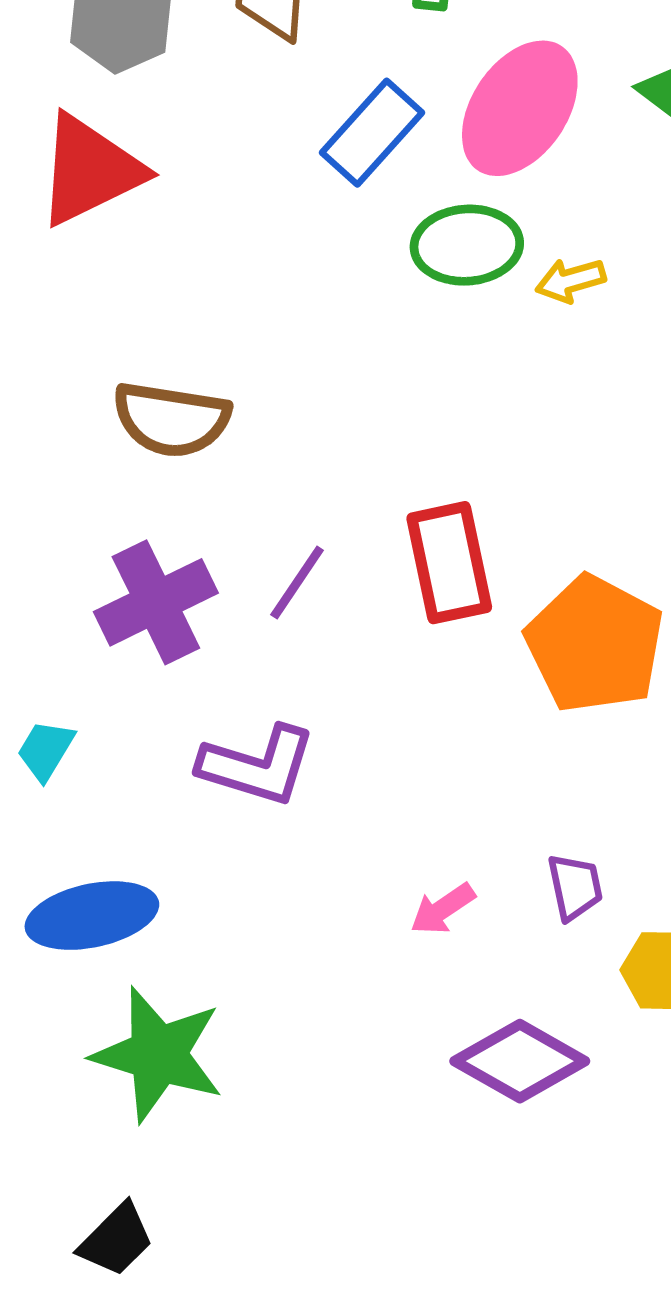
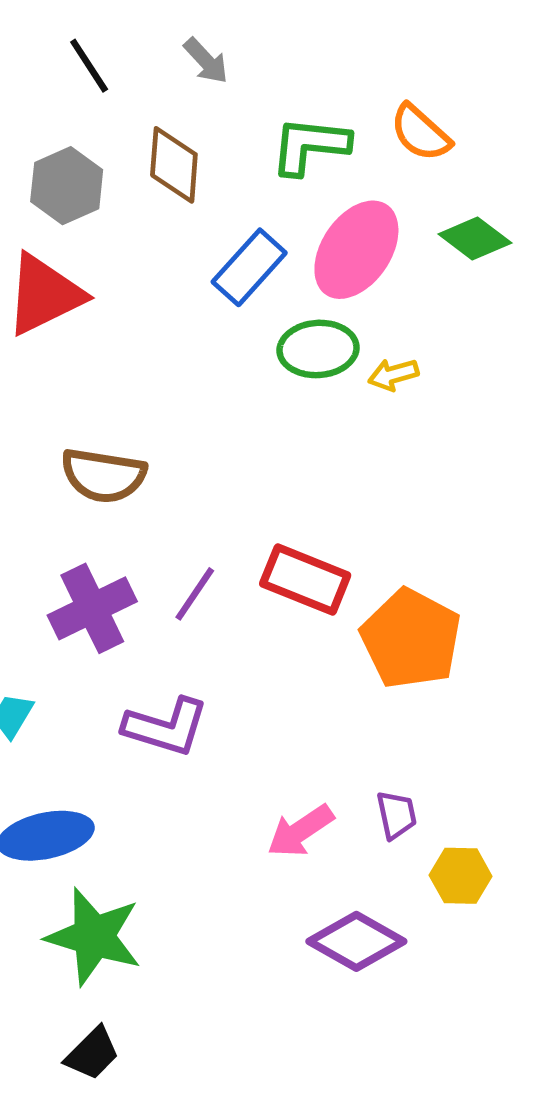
red rectangle: (449, 563) -> (305, 580), turned -56
pink arrow: (443, 909) -> (300, 831), size x1.4
black trapezoid: (116, 1240) -> (92, 1053), moved

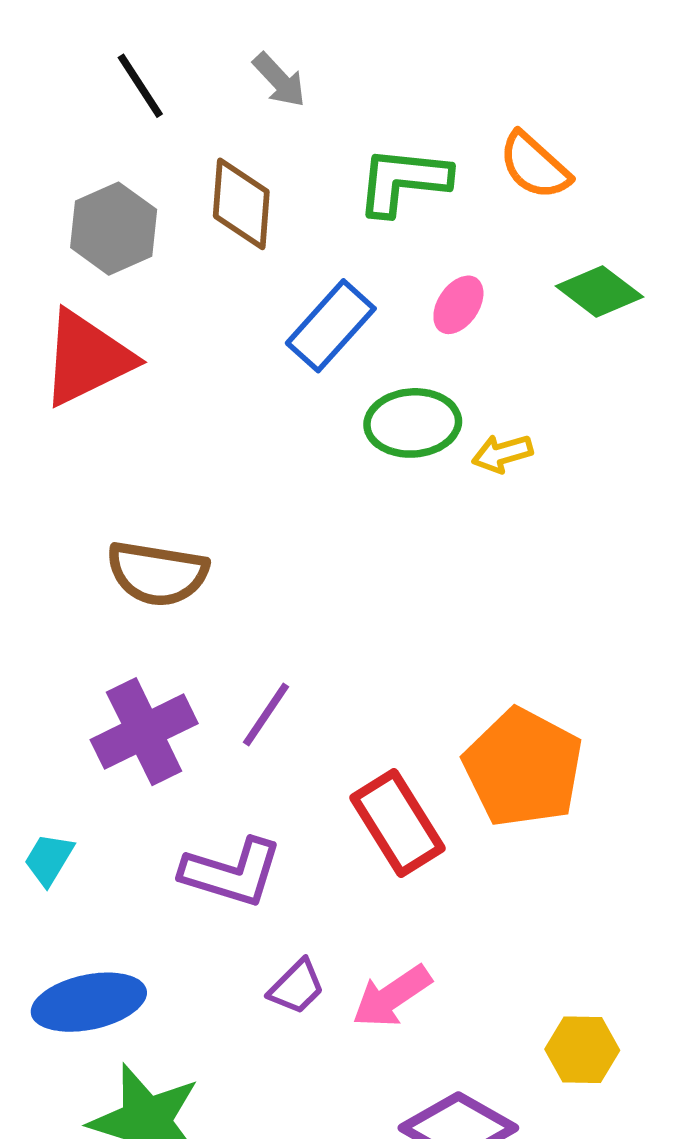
pink ellipse: (356, 250) -> (458, 305), size x0.5
red rectangle: (305, 580) -> (397, 823), moved, turned 36
purple trapezoid: (396, 815) -> (296, 987), moved, turned 57

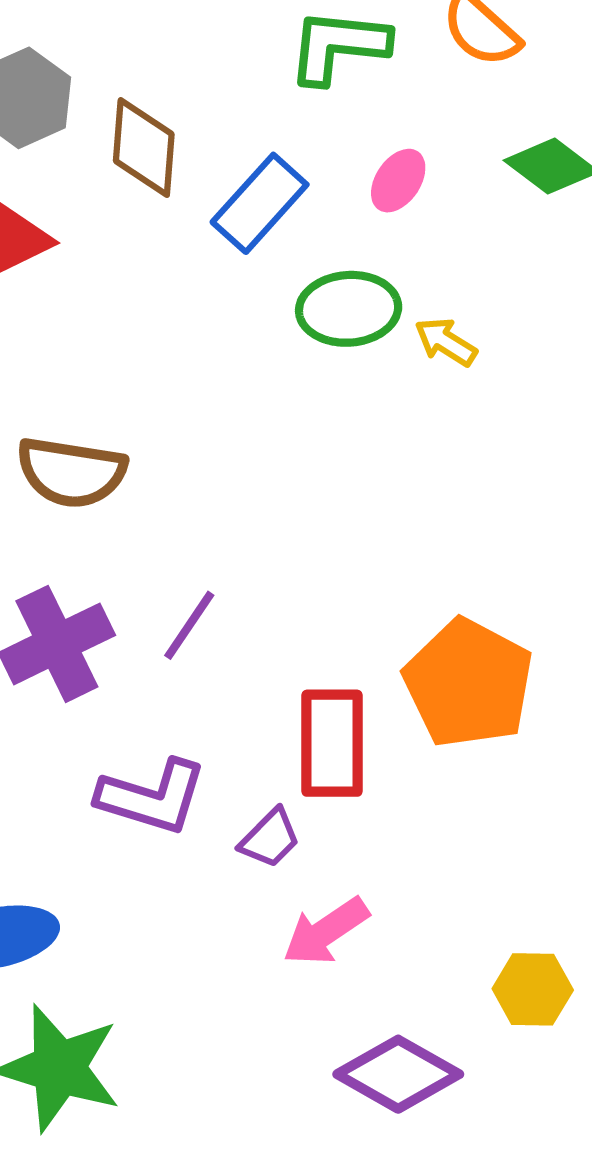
brown diamond: (241, 204) -> (144, 147), moved
yellow arrow: (502, 453) -> (446, 342), turned 48
red rectangle: (397, 823) -> (332, 743), turned 32
purple trapezoid: (296, 987) -> (270, 838), moved

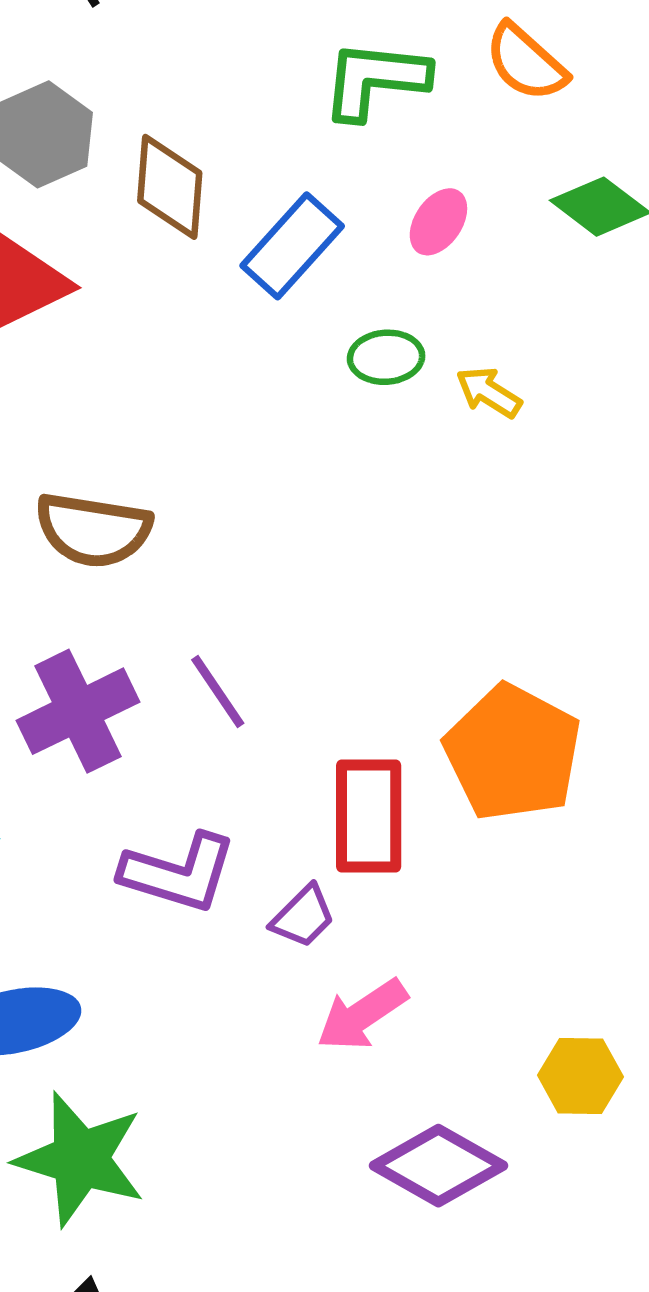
green ellipse: (349, 309) -> (386, 357), size x0.7
purple line: (189, 625) -> (218, 692), turned -68

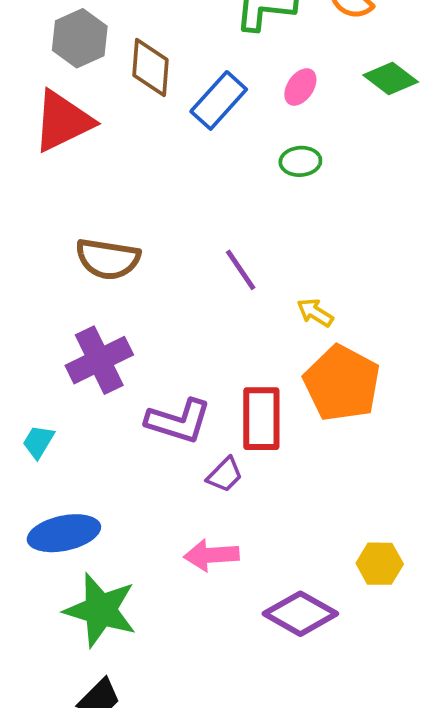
green ellipse: (386, 357) -> (300, 161), moved
yellow arrow: (489, 392) -> (315, 313), moved
purple line: (218, 692) -> (241, 270), moved
purple L-shape: (179, 873) -> (178, 421), moved
pink arrow: (362, 1015) -> (211, 555), moved, turned 30

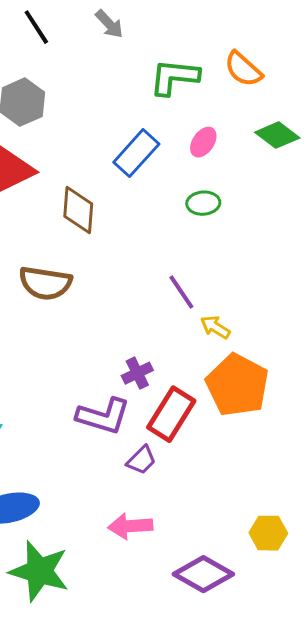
brown diamond: (150, 67) -> (78, 210), moved
purple line: (241, 270) -> (181, 292), moved
purple cross: (99, 360) -> (137, 373), moved, size x0.6
red rectangle: (261, 419) -> (171, 414), turned 32

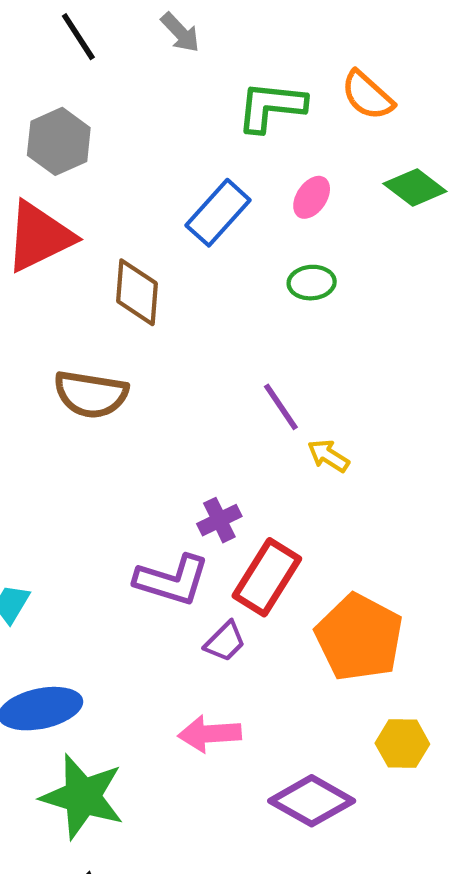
orange pentagon: (237, 385) -> (359, 637), moved

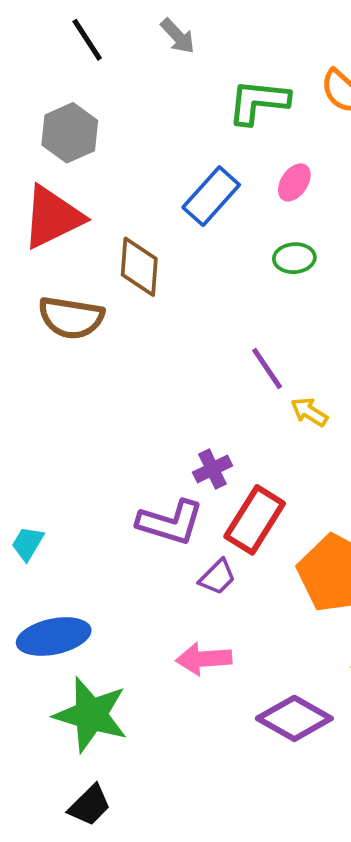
brown semicircle: (91, 394) -> (71, 318), moved

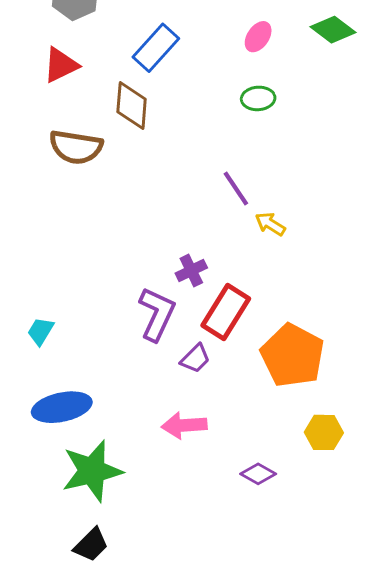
blue rectangle: (211, 196) -> (156, 48), moved
red triangle: (52, 217) -> (61, 65), size x0.7
purple L-shape: (170, 522) -> (157, 314), turned -82
green star: (91, 715) -> (92, 471), turned -30
purple diamond: (294, 718) -> (258, 474), size x0.6

